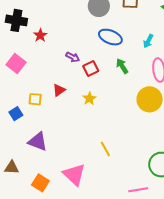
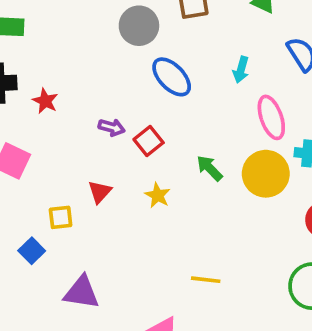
blue ellipse: (110, 37) -> (172, 77), turned 35
green arrow: (122, 66) -> (210, 168), moved
yellow line: (105, 149) -> (206, 280), turned -42

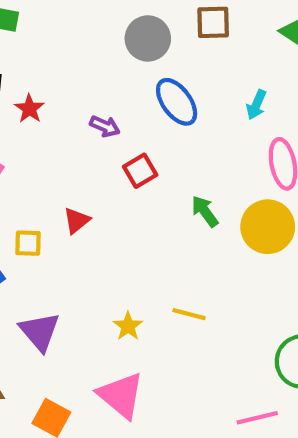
purple arrow: (112, 127) -> (105, 126), moved
yellow star: (158, 195) -> (128, 326), moved
yellow line: (206, 280) -> (189, 314), moved
purple triangle: (82, 292) -> (40, 331), turned 33

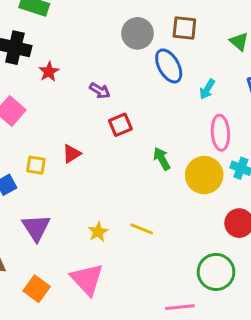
blue ellipse: (177, 102) -> (169, 66), moved

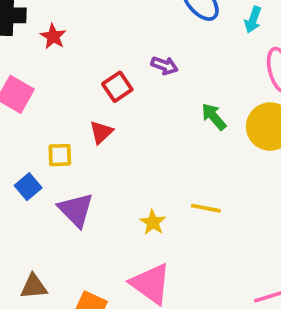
purple arrow: (100, 91) -> (164, 66), moved
red square: (120, 125) -> (117, 87), moved
purple triangle: (36, 228) -> (76, 210), moved

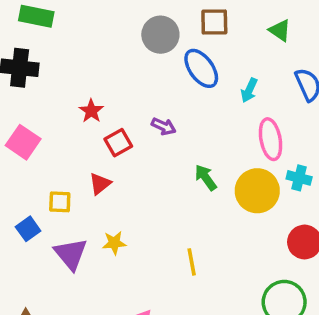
red star: (53, 36) -> (91, 111), moved
yellow line: (206, 208) -> (192, 262), turned 64
yellow star: (153, 222) -> (114, 243), moved, turned 30

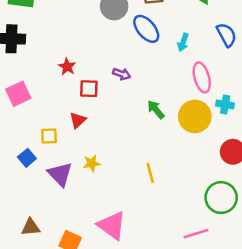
pink square: (23, 142) -> (18, 94), turned 35
red square: (118, 143) -> (89, 89), turned 36

